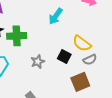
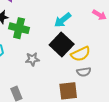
yellow semicircle: (82, 43) -> (81, 54), turned -78
black square: (64, 57) -> (62, 45), moved, size x1.6

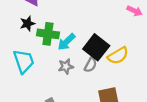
cyan arrow: (63, 20) -> (66, 42), moved
gray semicircle: (84, 72) -> (91, 65), moved, turned -48

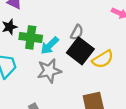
gray semicircle: (91, 65) -> (77, 32), moved
gray star: (66, 66) -> (49, 71), size x1.5

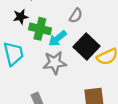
gray semicircle: (77, 32) -> (76, 16), moved

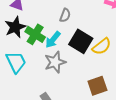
black star: (21, 17) -> (15, 27), size x1.5
green cross: (40, 29) -> (35, 34), turned 30

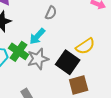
green cross: (35, 34) -> (19, 51), moved
black square: (81, 41) -> (68, 62), moved

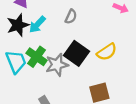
cyan arrow: (37, 36) -> (37, 24), moved
black square: (68, 62) -> (77, 53), moved

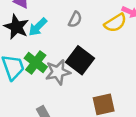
black star: (18, 25) -> (16, 27), turned -30
yellow semicircle: (107, 52) -> (115, 23), moved

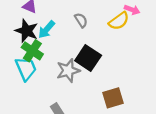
gray semicircle: (75, 19) -> (81, 20), turned -56
green cross: (36, 62) -> (32, 51), moved

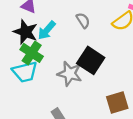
cyan trapezoid: (26, 69) -> (25, 72), turned 100
gray star: (68, 70) -> (70, 74), turned 30

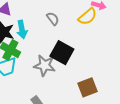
cyan arrow: (47, 30) -> (22, 29), turned -48

